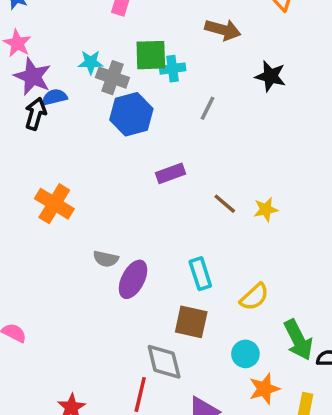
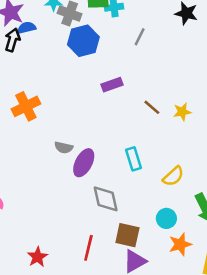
orange cross: (54, 204) -> (26, 106), turned 32
brown square: (191, 322) -> (127, 235), moved
gray diamond: (164, 362) -> (106, 199), moved

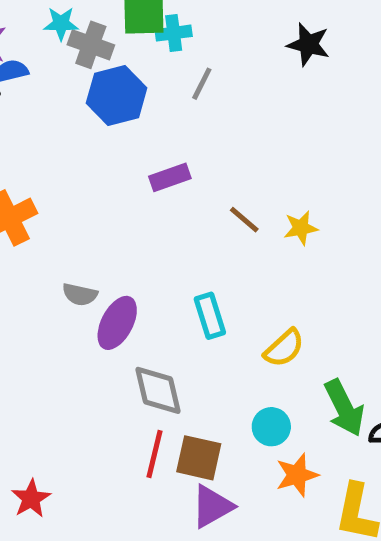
gray line: (140, 37) -> (202, 84), moved
red line: (88, 248) -> (155, 454), moved

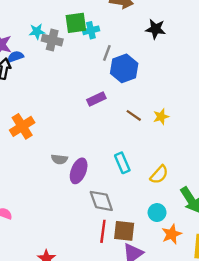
blue hexagon: (117, 96) -> (124, 68), moved

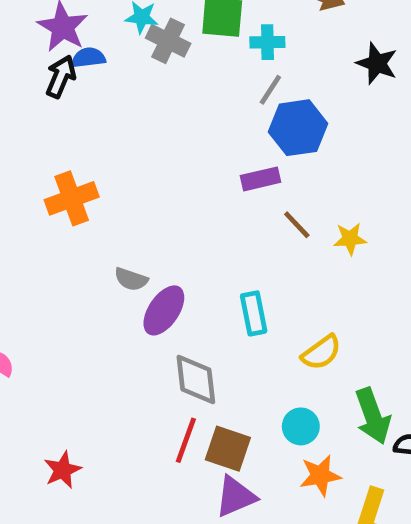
cyan cross: (91, 30) -> (267, 42), moved
purple rectangle: (96, 99) -> (260, 179), moved

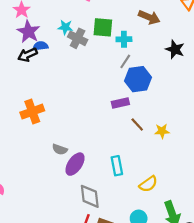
black arrow: (61, 77) -> (27, 55), turned -138

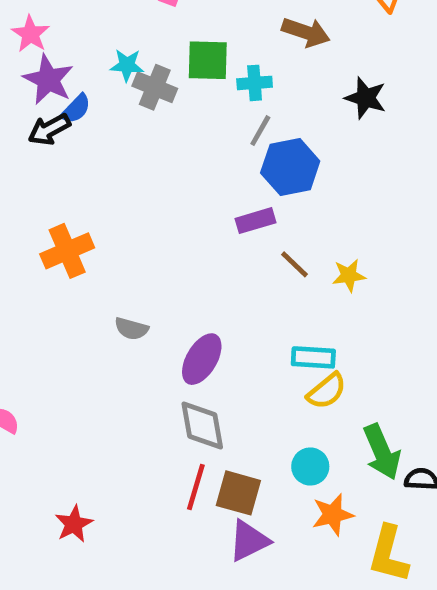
blue semicircle: (40, 46) -> (76, 109), turned 144
purple ellipse: (75, 164) -> (202, 359), moved
cyan rectangle: (117, 166) -> (313, 357), moved, turned -72

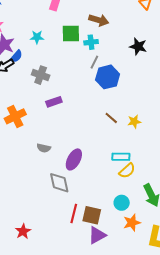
brown arrow: (306, 32) -> (99, 20), moved
gray cross: (155, 87) -> (41, 75), moved
purple rectangle: (255, 221) -> (54, 102), moved
gray diamond: (202, 426) -> (59, 183), moved

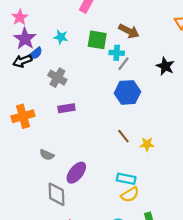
gray line: (94, 62) -> (124, 64), moved

